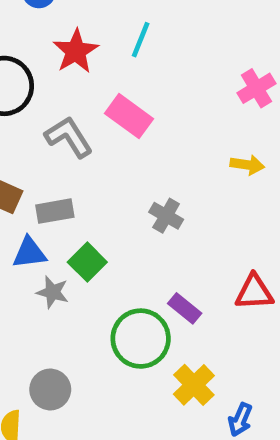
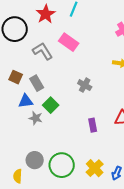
gray rectangle: (55, 211) -> (37, 83), turned 70
purple rectangle: (185, 308) -> (93, 125), turned 40
green circle: (141, 339) -> (62, 165), moved
yellow cross: (194, 385) -> (95, 168), moved

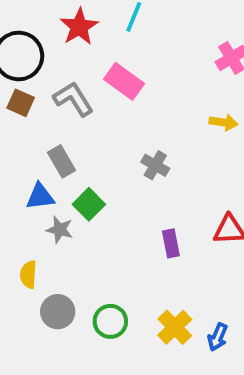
brown square: (16, 77) -> (21, 103), moved
green circle: (62, 165) -> (110, 321), size x0.7
yellow semicircle: (18, 176) -> (28, 275), moved

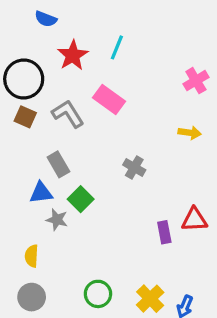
purple rectangle: (171, 243) -> (164, 232), moved
gray circle: (58, 312) -> (32, 297), moved

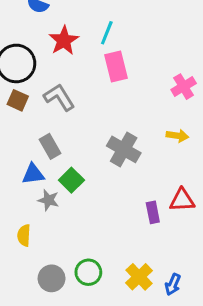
pink cross: (196, 81) -> (184, 87), moved
pink rectangle: (109, 100) -> (116, 67), moved, turned 40
yellow arrow: (190, 133) -> (177, 136), moved
gray cross: (134, 167) -> (124, 149), size x1.5
gray circle: (32, 297) -> (52, 278), moved

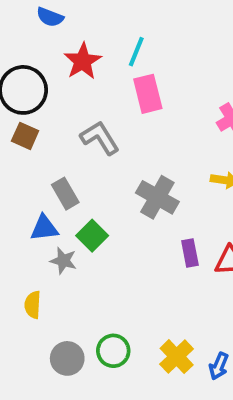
gray L-shape: (59, 97) -> (100, 138), moved
purple rectangle: (153, 212) -> (190, 253), moved

